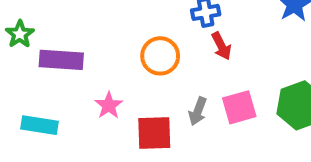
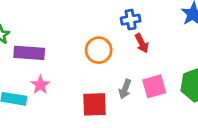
pink star: (109, 105) -> (40, 85), moved

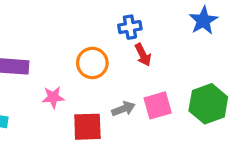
pink star: (40, 85) -> (53, 97), moved, turned 30
gray arrow: (125, 89) -> (123, 109), turned -132

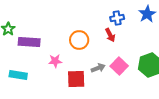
blue cross: (130, 27) -> (117, 18), moved
pink square: (158, 105) -> (119, 66), turned -30

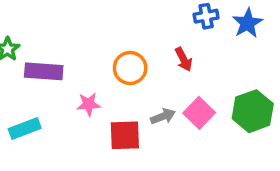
blue cross: (117, 18) -> (206, 16), moved
cyan rectangle: (18, 75) -> (25, 128), turned -30

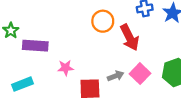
red arrow: (184, 59) -> (130, 37), size x1.6
orange circle: (130, 68) -> (103, 21), moved

